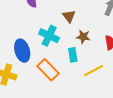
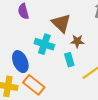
brown triangle: (69, 16) -> (61, 23), size x1.5
orange rectangle: (48, 70) -> (34, 85), moved

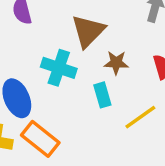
brown triangle: (61, 23) -> (88, 31), turned 30

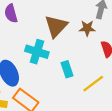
brown star: (116, 63) -> (87, 28), moved

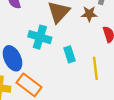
yellow line: (93, 84) -> (95, 68), turned -60

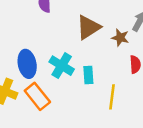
cyan cross: (40, 37) -> (62, 66), moved

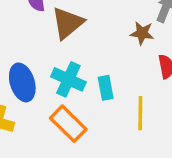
brown triangle: (88, 27) -> (68, 23), moved
orange rectangle: (37, 96) -> (68, 124), moved

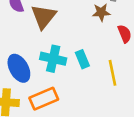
orange rectangle: (68, 124) -> (44, 99), moved, turned -56

